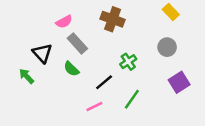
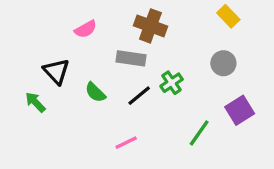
gray rectangle: (77, 43) -> (131, 58), moved, turned -40
black line: (104, 82) -> (139, 96), moved
green line: (132, 99) -> (199, 133), moved

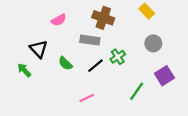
yellow rectangle: (228, 16) -> (147, 11), moved

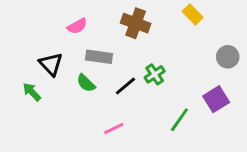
gray rectangle: (90, 40) -> (99, 57), moved
gray circle: (153, 43) -> (228, 57), moved

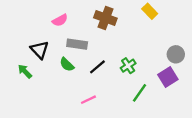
gray circle: (228, 57) -> (176, 54), moved
green cross: (155, 74) -> (128, 66), moved

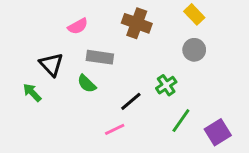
gray circle: (176, 54) -> (194, 50), moved
black line: (97, 67) -> (131, 101), moved
purple square: (168, 77) -> (218, 132), moved

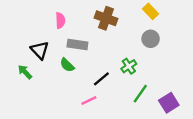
pink semicircle: (78, 26) -> (60, 21), turned -63

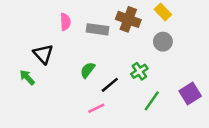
brown cross: (106, 18) -> (128, 19), moved
gray rectangle: (77, 45) -> (97, 29), moved
green semicircle: (67, 65) -> (88, 70), moved, turned 84
purple square: (169, 103) -> (190, 93), moved

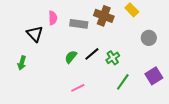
gray circle: (163, 42) -> (149, 38), moved
black triangle: (43, 54) -> (35, 34), moved
green arrow: (27, 77) -> (22, 63), turned -120
black line: (110, 85) -> (92, 54), moved

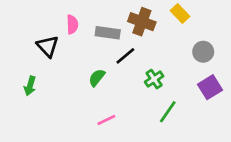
black line: (92, 54) -> (125, 56), moved
purple square: (154, 76) -> (210, 87), moved

